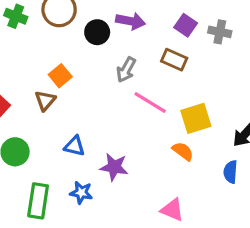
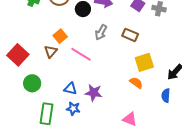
brown rectangle: (174, 60) -> (130, 35), moved
pink line: (150, 103) -> (81, 54), moved
blue triangle: (74, 146) -> (70, 89), moved

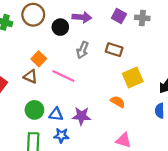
brown triangle: (51, 51) -> (31, 77), turned -40
green circle: (32, 83) -> (34, 110), moved
orange semicircle: (136, 83) -> (118, 102), moved

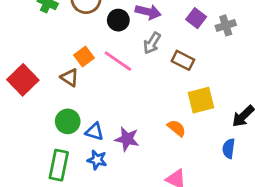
gray cross: (142, 18) -> (226, 25), turned -32
gray arrow: (82, 50) -> (152, 43), moved
pink line: (63, 76) -> (118, 61), moved

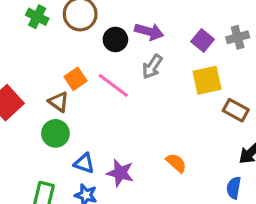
gray cross: (226, 25) -> (238, 37), moved
brown rectangle: (183, 60) -> (236, 110), moved
yellow square: (201, 100) -> (207, 80), moved
green circle: (68, 121) -> (55, 133), moved

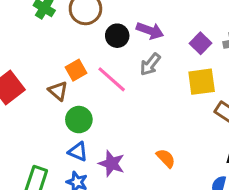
green circle: (55, 133) -> (79, 120), moved

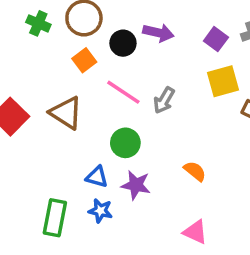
gray arrow: (150, 64) -> (164, 100), moved
orange square: (76, 70) -> (84, 60), moved
brown triangle: (58, 91) -> (66, 113), size x1.5
green circle: (79, 120) -> (125, 143), moved

